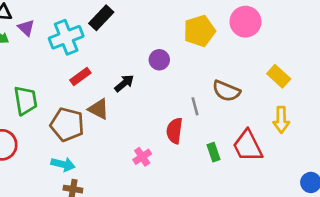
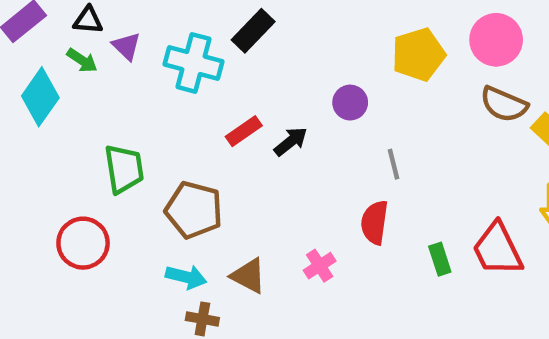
cyan cross: (66, 37) -> (194, 63), turned 36
red rectangle: (80, 77) -> (244, 131), moved
brown semicircle: (226, 91) -> (504, 104), moved
gray line: (195, 106) -> (394, 164), moved
brown triangle: (99, 109) -> (248, 276), moved

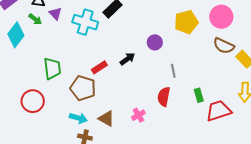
red rectangle: (244, 131) -> (99, 67), moved
red trapezoid: (498, 249) -> (219, 111), turned 96
green rectangle: (440, 259) -> (199, 95), moved

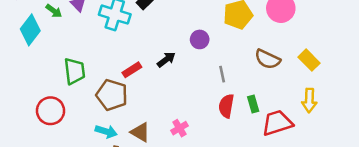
brown semicircle: (224, 46) -> (268, 59), moved
red semicircle: (164, 97) -> (226, 106), moved

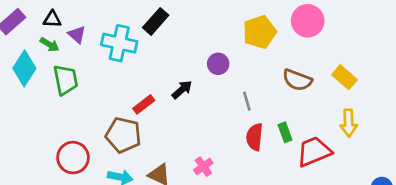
green trapezoid: (75, 71) -> (66, 80), moved
red circle: (51, 111) -> (73, 158), moved

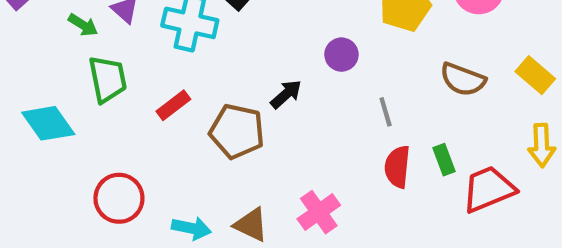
cyan diamond: (24, 68) -> (48, 123), moved, turned -68
red rectangle: (144, 104) -> (173, 105), moved
brown pentagon: (123, 135) -> (237, 131), moved
pink cross: (203, 167) -> (319, 212), size x1.4

